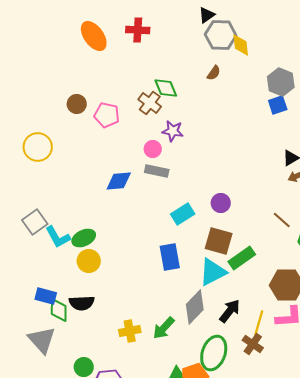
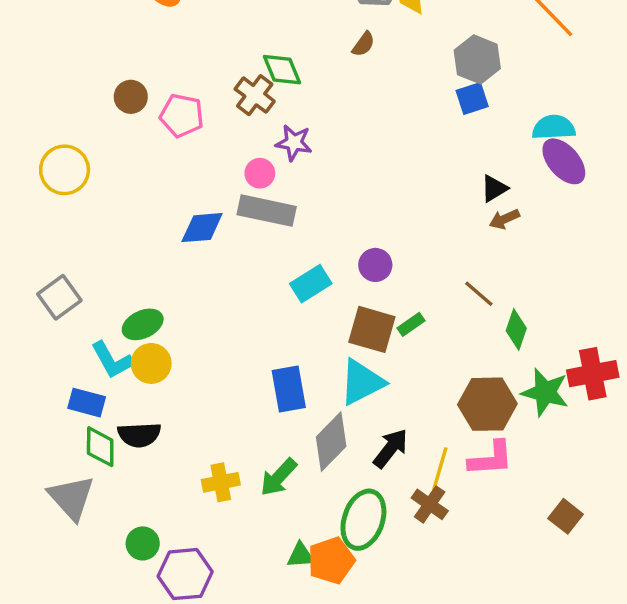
gray rectangle: (157, 171) -> (267, 211), size x1.4
cyan L-shape: (58, 237) -> (112, 360), moved
blue rectangle: (170, 257) -> (289, 389), moved
green rectangle: (242, 258) -> (411, 324), moved, size x0.6
blue rectangle: (46, 296) -> (87, 403), moved

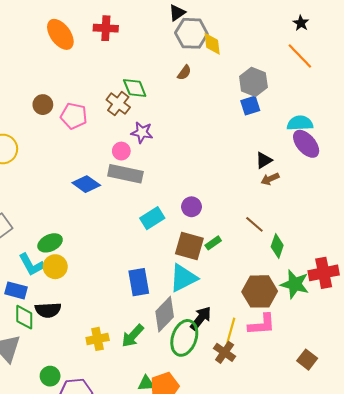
blue diamond: (202, 228) -> (86, 184), turned 40
green ellipse: (363, 520) -> (184, 338), moved

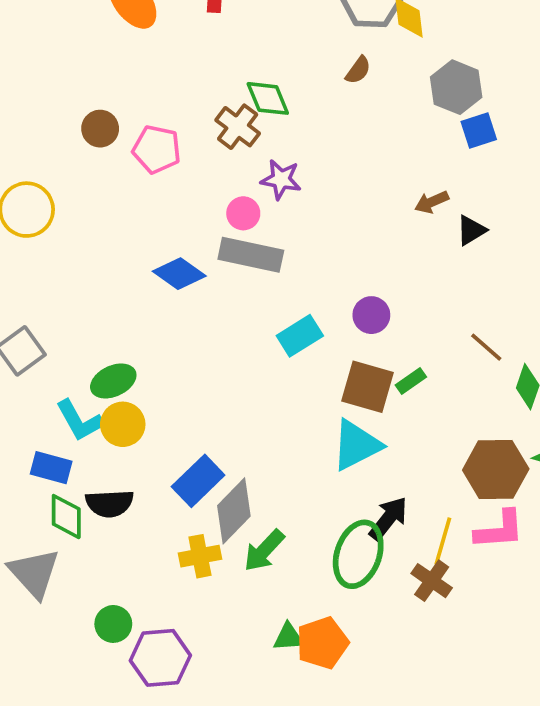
gray hexagon: (253, 82) -> (456, 87), moved
black triangle: (264, 160) -> (471, 230), moved
brown arrow: (270, 179) -> (432, 202), moved
blue rectangle: (139, 282) -> (198, 481), moved, turned 56
gray diamond: (165, 314) -> (234, 511), moved

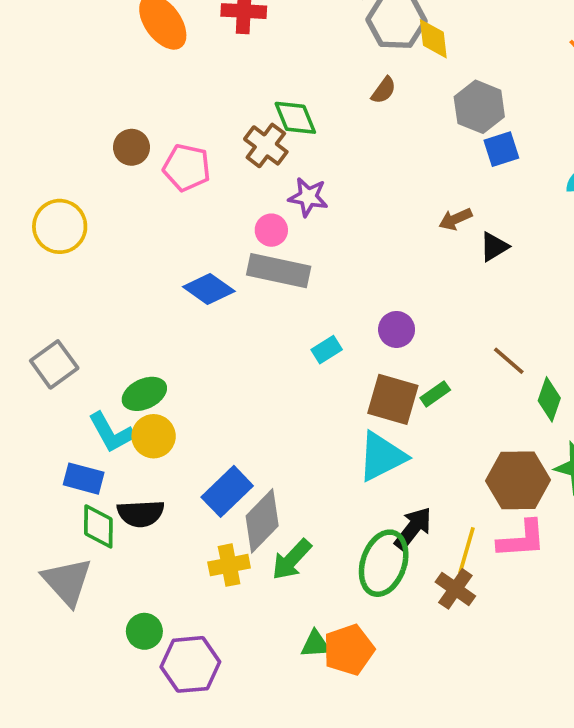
cyan rectangle: (300, 336) -> (327, 350), size x0.7

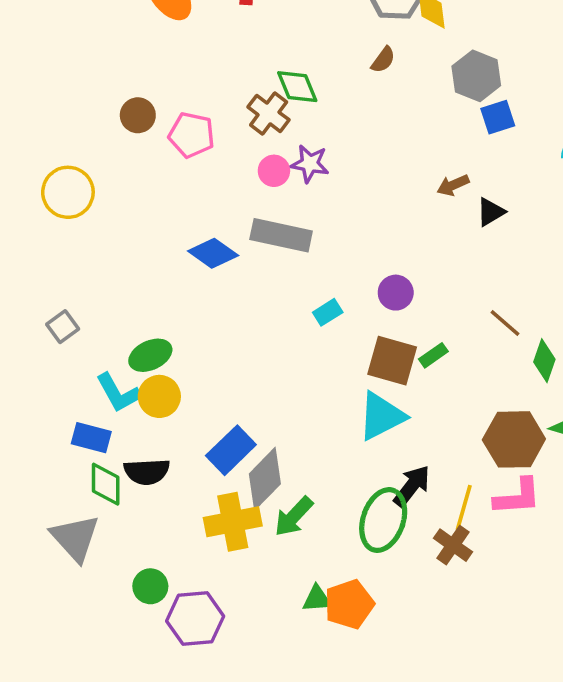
pink circle: (271, 230) -> (274, 171), moved
gray square: (54, 364) -> (63, 327), size x0.7
yellow cross: (229, 565) -> (233, 522), size x1.4

